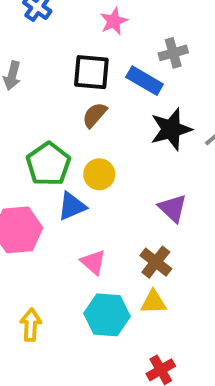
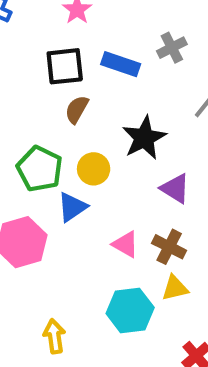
gray cross: (173, 53) -> (172, 48), moved
black star: (171, 129) -> (144, 138), moved
pink triangle: (93, 262) -> (125, 244), moved

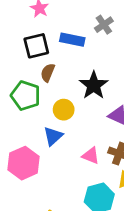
green pentagon: (40, 169) -> (26, 96), moved

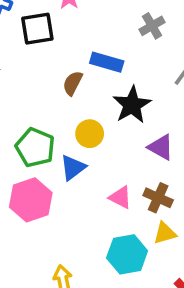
blue rectangle: (72, 40) -> (107, 62), moved
black square: (36, 46) -> (37, 29), moved
green pentagon: (26, 96) -> (35, 147), moved

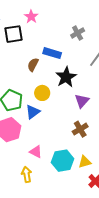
purple triangle: (161, 147) -> (82, 101), turned 42
pink triangle: (120, 197) -> (36, 152), moved
brown cross: (158, 198) -> (80, 129), turned 35
yellow triangle: (165, 233) -> (85, 162), moved

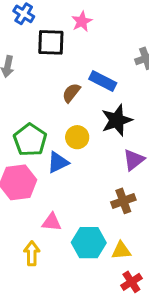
pink triangle: (36, 152) -> (52, 222), turned -32

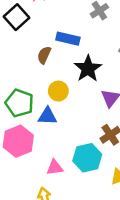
black square: (51, 42) -> (17, 17), turned -30
blue triangle: (58, 162) -> (47, 116), turned 42
cyan hexagon: (89, 243) -> (87, 158), moved

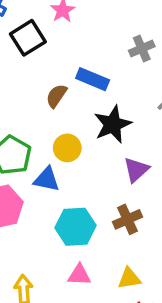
cyan hexagon: (87, 158) -> (75, 227), moved
pink triangle: (55, 167) -> (79, 275), moved

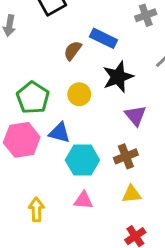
purple triangle: (136, 170) -> (135, 116), turned -30
blue triangle: (47, 179) -> (59, 133), moved
yellow triangle: (129, 278) -> (132, 194), moved

